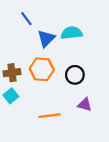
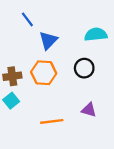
cyan semicircle: (72, 33) -> (96, 35), moved
black circle: (75, 75) -> (84, 68), moved

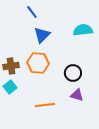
blue line: (27, 19) -> (32, 12), moved
black circle: (84, 68) -> (73, 73), moved

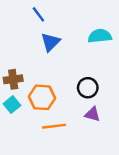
orange hexagon: (38, 63) -> (42, 97), moved

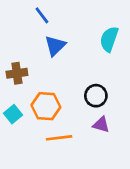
cyan semicircle: (100, 36) -> (109, 39), turned -65
brown cross: (13, 79) -> (17, 73), moved

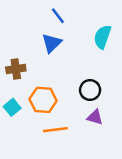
blue line: (42, 15) -> (58, 16), moved

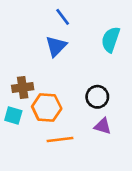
brown cross: (16, 69) -> (23, 87), moved
cyan square: (12, 107) -> (13, 115), turned -35

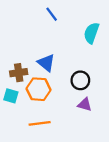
blue triangle: (56, 46) -> (46, 63), moved, turned -36
orange line: (60, 139) -> (40, 123), moved

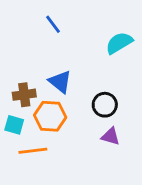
blue line: (52, 14) -> (53, 24), moved
cyan semicircle: (91, 33) -> (119, 43), turned 40
orange line: (40, 123) -> (33, 151), moved

